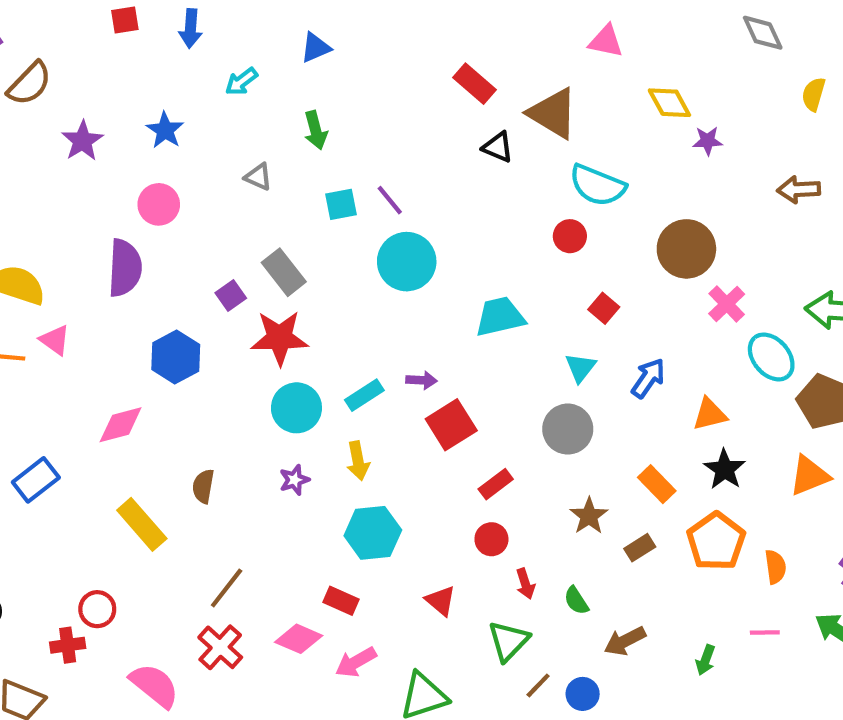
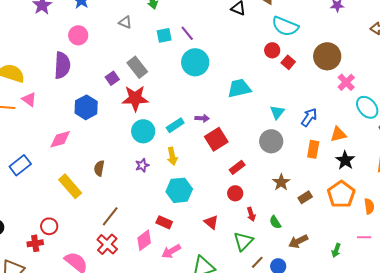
red square: (604, 308) -> (288, 62), moved
orange rectangle: (657, 484) -> (313, 149), moved, turned 54
pink diamond: (299, 639) -> (144, 240), turned -60

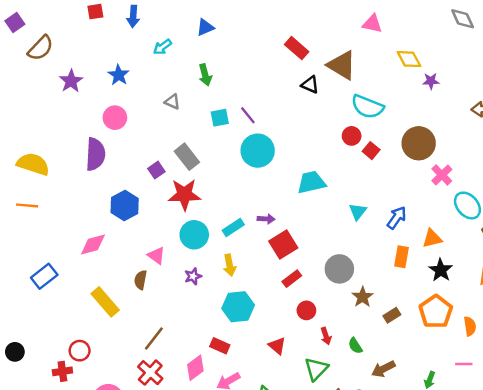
pink triangle: (29, 99) -> (156, 255), moved
gray circle: (271, 141) -> (339, 269), moved
red rectangle: (237, 167) -> (292, 279), moved

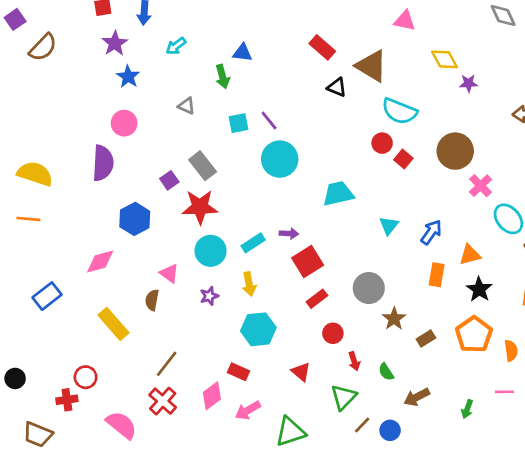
blue triangle: (205, 27) -> (242, 53), moved, turned 30
purple star: (71, 81) -> (115, 43), moved

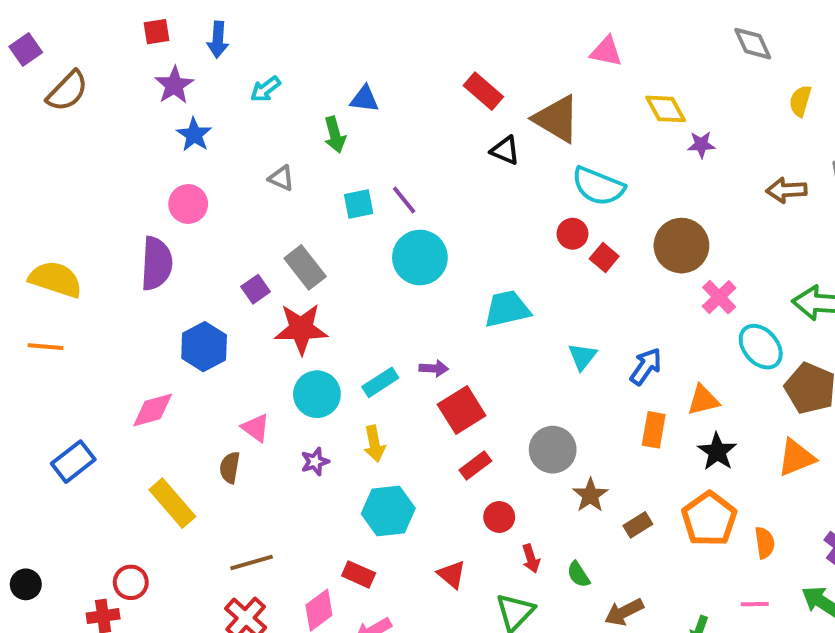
brown line: (167, 364) -> (252, 563), turned 36

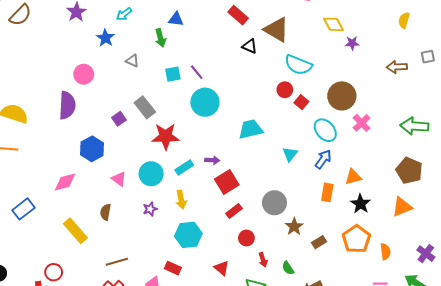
blue star: (194, 135) -> (105, 38), moved
red star: (301, 329) -> (166, 136), moved
cyan ellipse: (761, 347) -> (325, 130), moved
pink triangle: (256, 428) -> (119, 179), moved

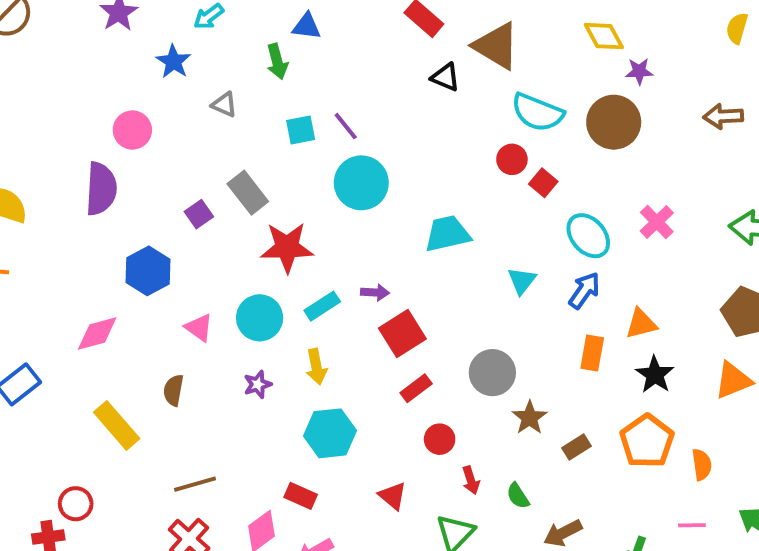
brown circle: (342, 96) -> (614, 122), moved

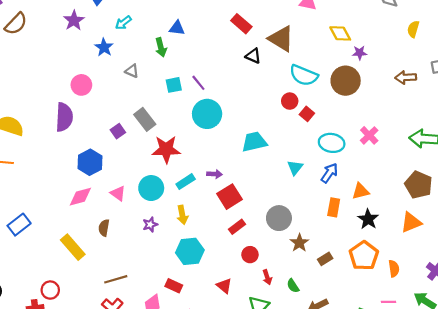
cyan ellipse: (588, 236) -> (332, 143), turned -40
pink diamond: (97, 333) -> (80, 197), moved

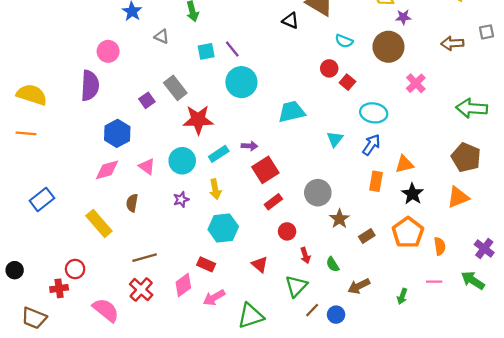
cyan semicircle: (304, 75) -> (344, 41), size x0.6
pink cross: (369, 135) -> (416, 83), moved

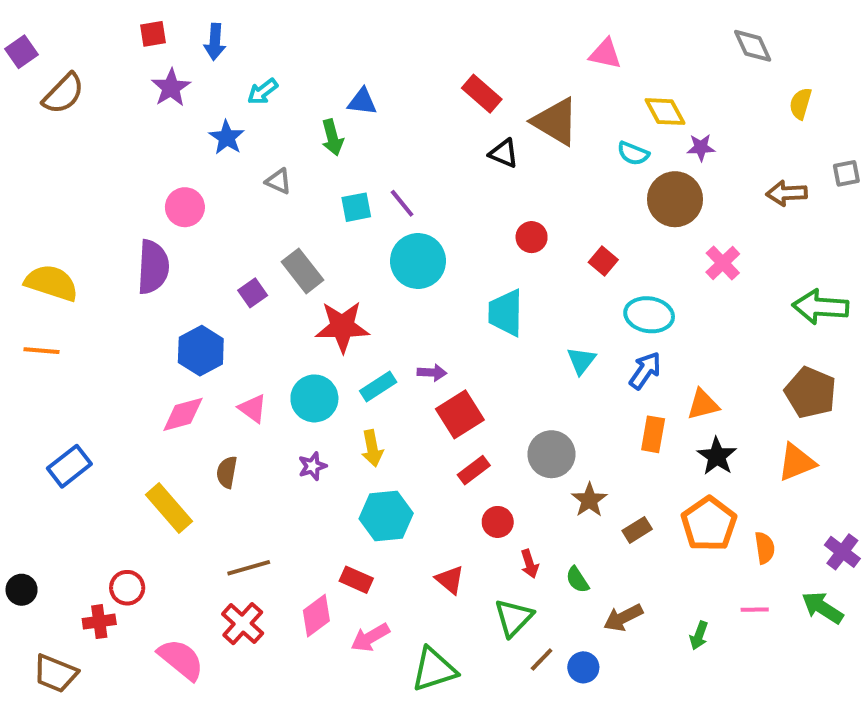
cyan semicircle: (344, 41) -> (633, 153), moved
red circle: (329, 68) -> (532, 237), moved
cyan trapezoid: (292, 112) -> (506, 313), turned -76

